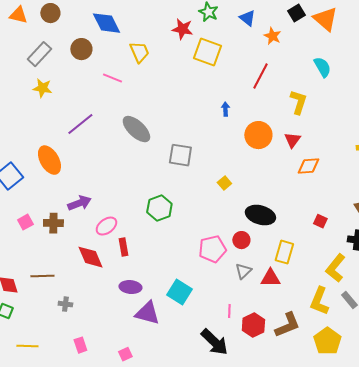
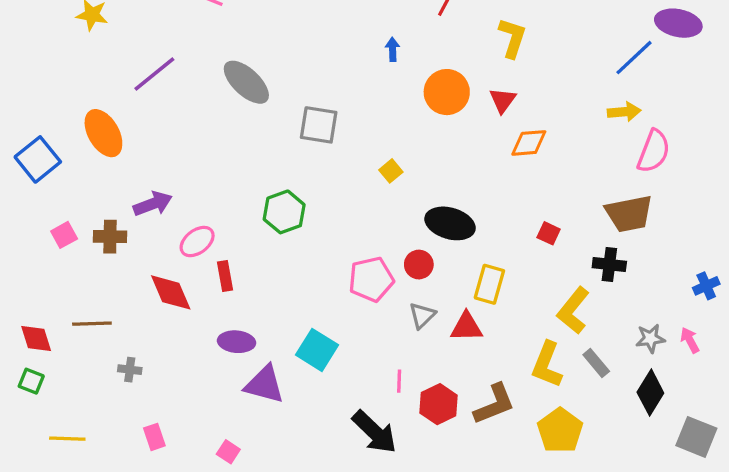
pink square: (125, 354) -> (228, 452), turned -32

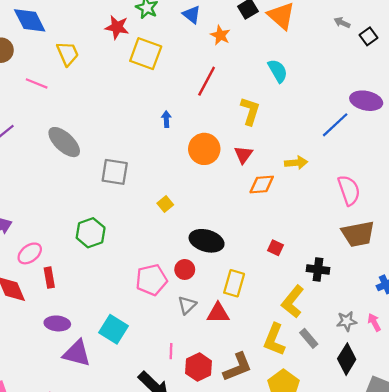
yellow arrow: (624, 112) -> (296, 163), moved
pink semicircle: (654, 151) -> (349, 190), turned -40
brown trapezoid: (629, 214) -> (358, 234), moved

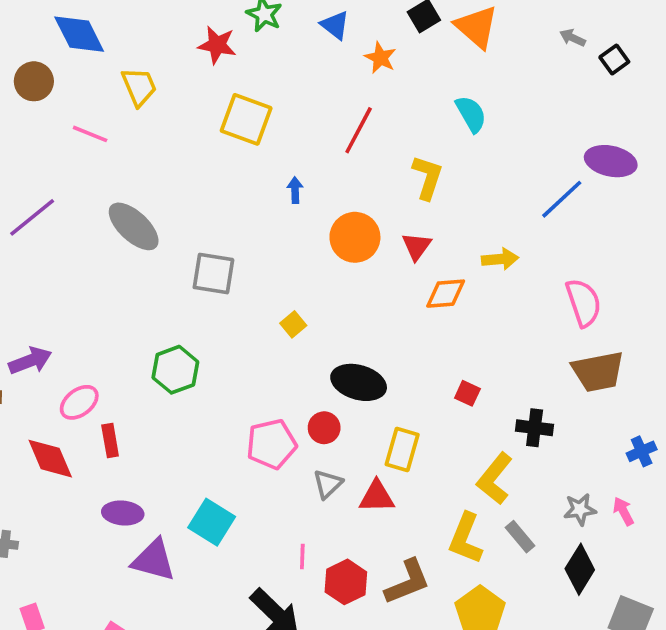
yellow square: (146, 54) -> (246, 119), moved

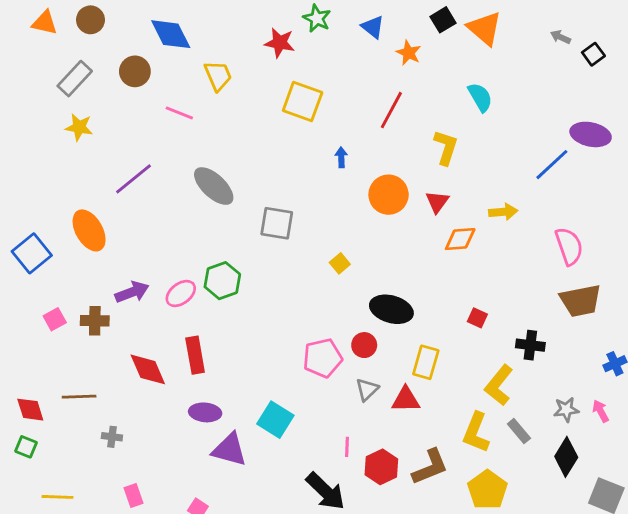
green hexagon: (175, 370) -> (222, 281), moved
pink ellipse: (79, 402) -> (181, 293), moved
red rectangle: (110, 440) -> (195, 355), size x1.4

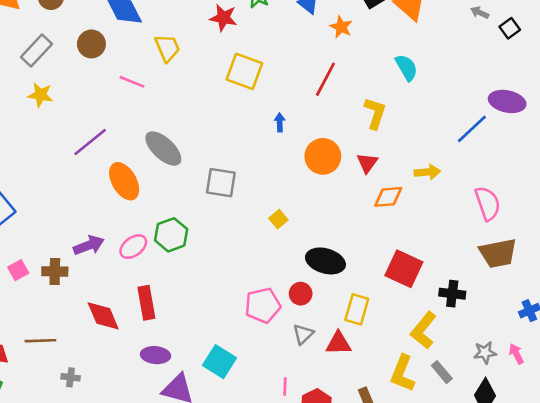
orange ellipse: (89, 230) -> (124, 181), moved
red square: (477, 318) -> (404, 269), size x2.0

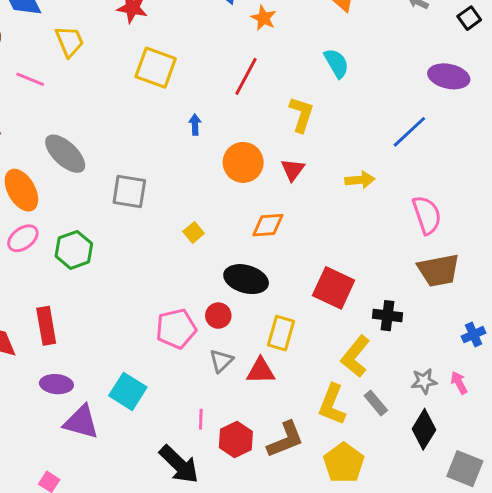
black square: (510, 28) -> (469, 18), moved
purple ellipse: (507, 101) -> (449, 76), moved
orange diamond: (388, 197) -> (268, 225), moved
pink ellipse: (133, 247) -> (23, 238), moved

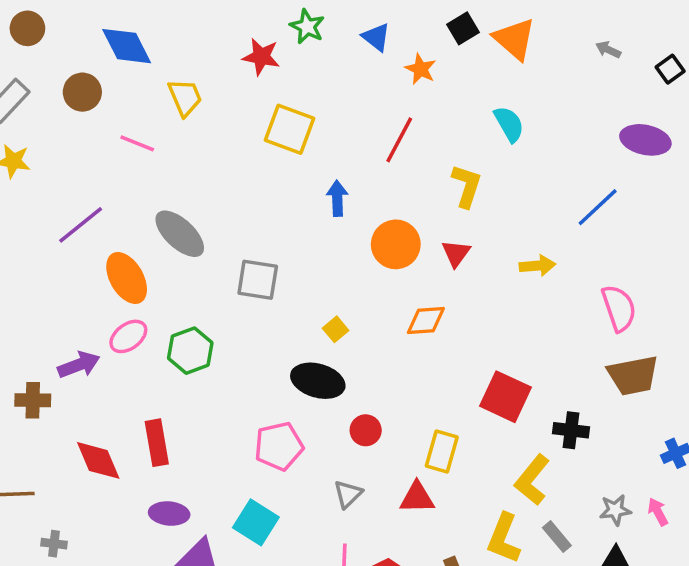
blue arrow: (195, 124) -> (337, 198), size x1.4
black ellipse: (246, 279) -> (318, 381), moved
pink pentagon: (176, 329) -> (279, 446), moved
gray triangle: (221, 361) -> (348, 494), moved

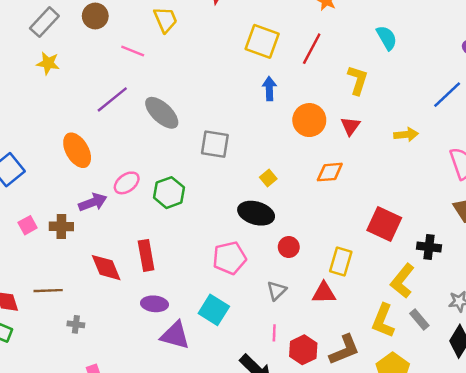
yellow square: (290, 129) -> (262, 41), moved
purple line: (81, 225) -> (112, 99), moved
orange ellipse: (127, 278) -> (77, 150), moved

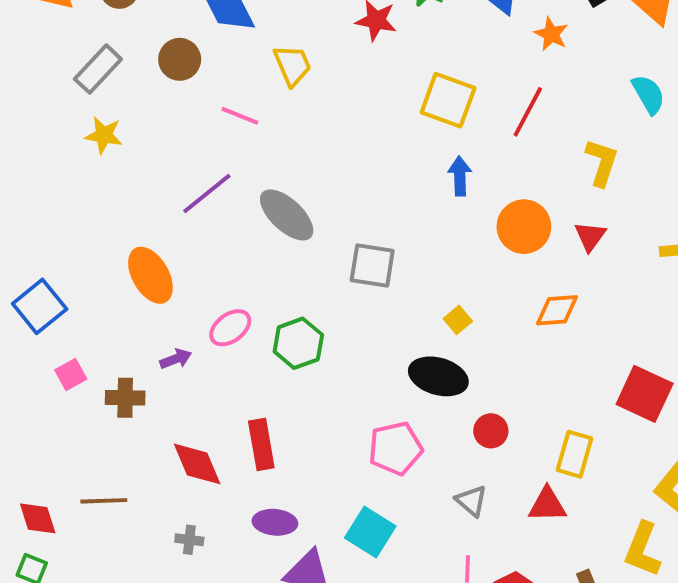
purple arrow: (93, 202) -> (176, 359), size x0.7
pink square: (28, 225) -> (71, 374), moved
gray triangle: (277, 291) -> (471, 501), turned -35
gray cross: (76, 324) -> (189, 540), moved

